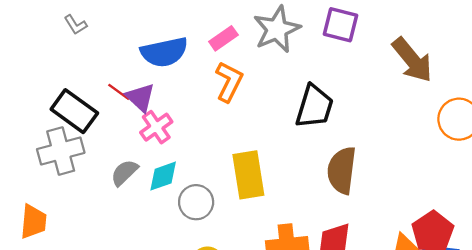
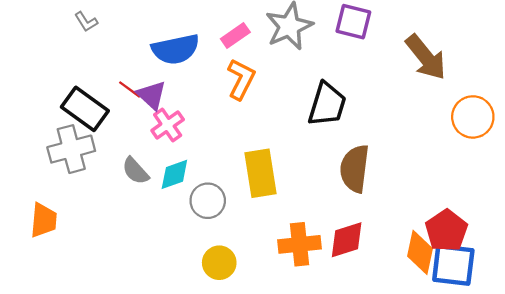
gray semicircle: (124, 173) -> (135, 171), turned -88

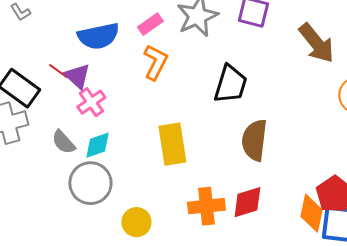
gray circle: (208, 201) -> (90, 183), moved, size x1.4

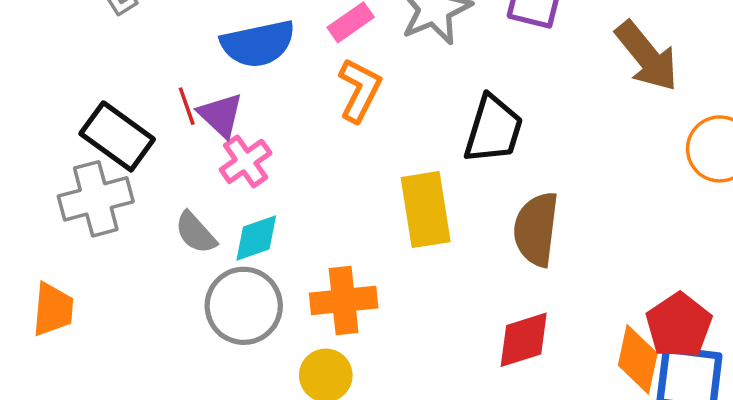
red line: (58, 71) -> (187, 106), turned 35
yellow rectangle: (172, 144) -> (426, 210), moved
orange cross: (206, 206) -> (344, 300), moved

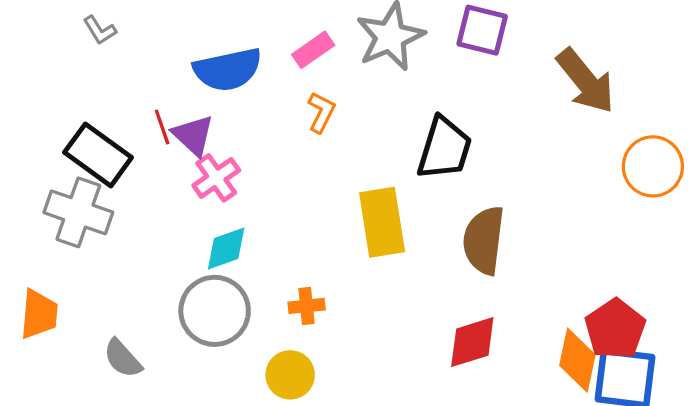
orange L-shape: (360, 90) -> (321, 112), size x0.7
gray cross: (96, 199) -> (78, 212), turned 34
gray semicircle: (196, 233) -> (123, 358), moved
orange cross: (344, 300) -> (307, 306), size x0.6

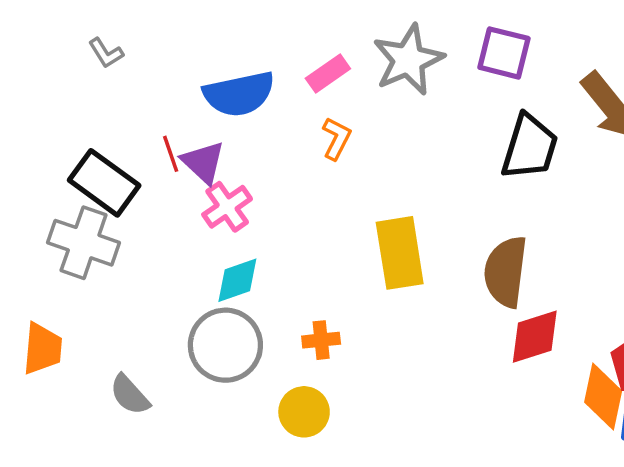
black trapezoid: (444, 148) -> (530, 147), moved
red diamond: (472, 342) -> (535, 337), moved

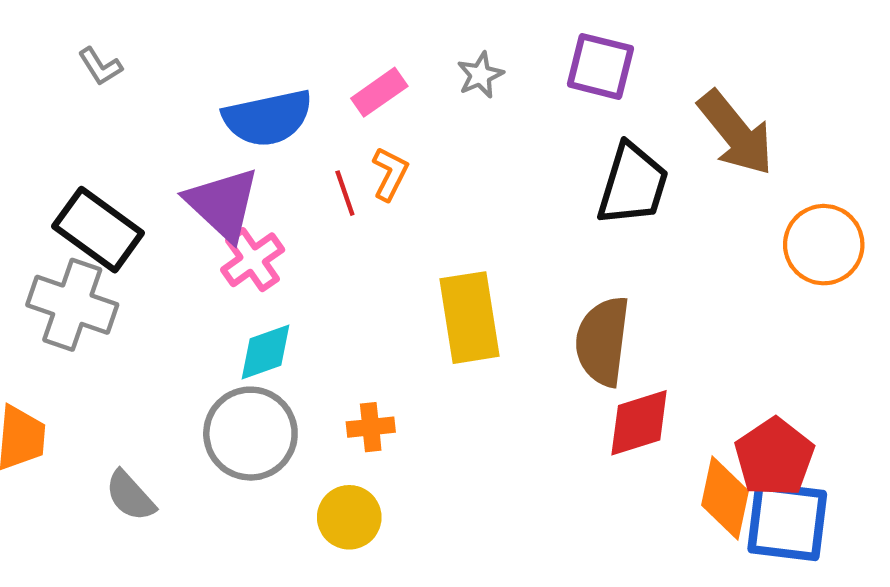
gray star: (408, 60) -> (480, 75), size x0.5
red line: (171, 154) -> (345, 193), moved
purple triangle: (203, 162) -> (223, 204), size x1.4

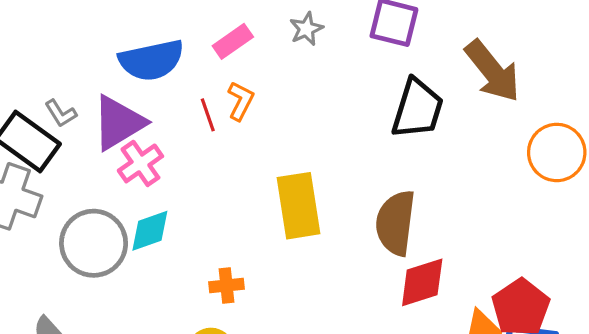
gray L-shape: (100, 66) -> (61, 113), moved
purple triangle: (223, 204) -> (119, 123), turned 46
gray circle: (250, 434) -> (94, 243), moved

